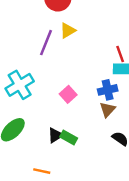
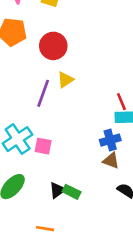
pink square: (68, 94) -> (43, 146), moved, turned -35
brown triangle: (107, 110) -> (111, 161), turned -49

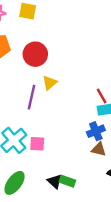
black triangle: (57, 190) -> (55, 181), turned -35

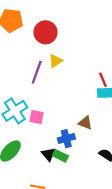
blue cross: (96, 131) -> (66, 139), moved
brown triangle: (99, 149) -> (85, 123), moved

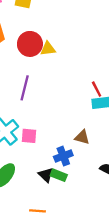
yellow triangle: (56, 61) -> (48, 49), moved, turned 32

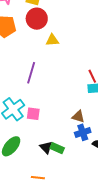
red circle: (30, 44) -> (37, 19), moved
blue cross: (63, 156) -> (83, 132), moved

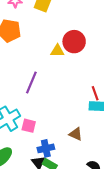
red circle: (37, 19) -> (74, 42), moved
blue cross: (83, 132) -> (46, 148), moved

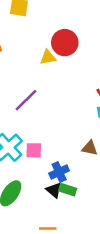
purple line: (31, 82) -> (26, 100), turned 35

